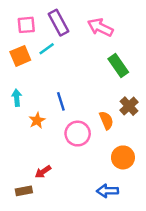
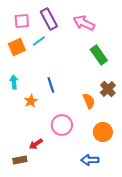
pink circle: (78, 134) -> (62, 125), moved

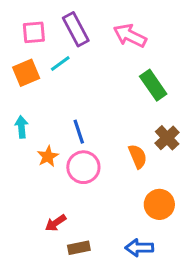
pink circle: (62, 125) -> (83, 167), moved
brown rectangle: (20, 160) -> (79, 248), moved

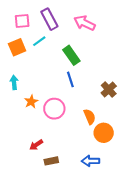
green rectangle: (153, 85) -> (71, 55), moved
blue line: (79, 132) -> (70, 79), moved
orange semicircle: (138, 156) -> (90, 117), moved

